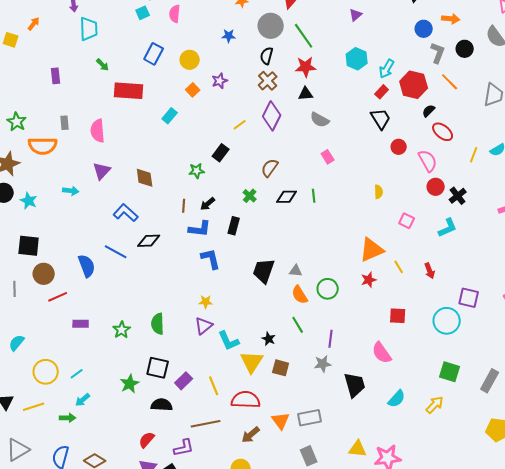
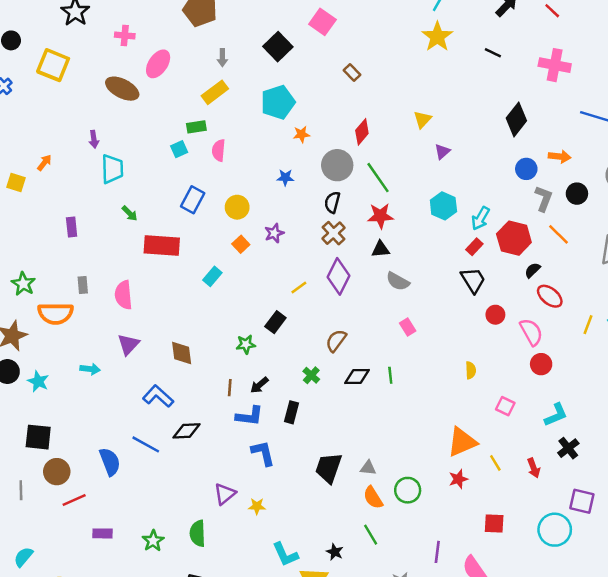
black cross: (458, 196) -> (568, 448), moved
purple triangle: (204, 326) -> (225, 494), moved
purple line: (331, 339) -> (437, 552), moved

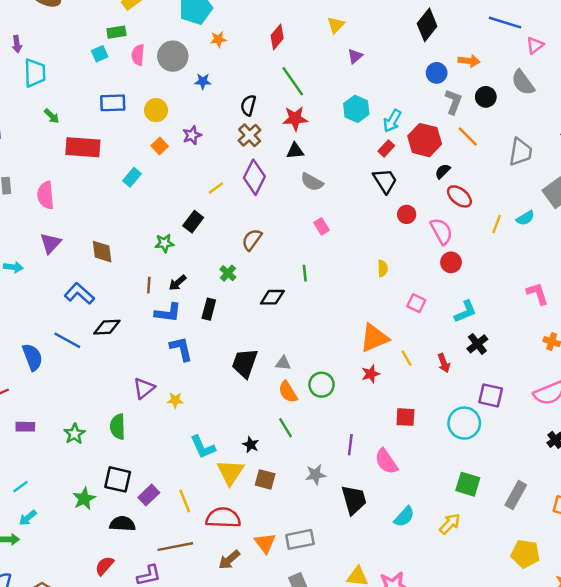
gray circle: (337, 165) -> (173, 56), moved
blue rectangle: (193, 200) -> (113, 103), turned 60
black diamond: (357, 376) -> (272, 297), moved

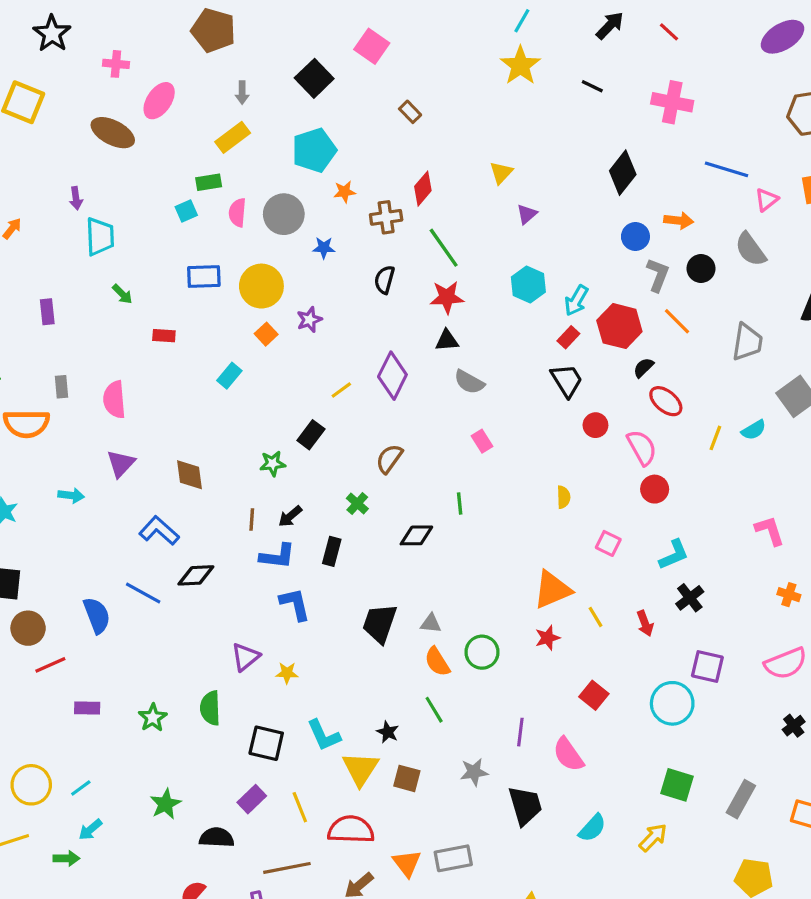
yellow circle: (156, 110) -> (261, 286), size x1.4
brown cross: (250, 135) -> (386, 217), moved, turned 35
red rectangle: (83, 147) -> (164, 336), size x0.5
red square: (405, 417) -> (594, 695), turned 36
black square: (118, 479) -> (266, 743), moved

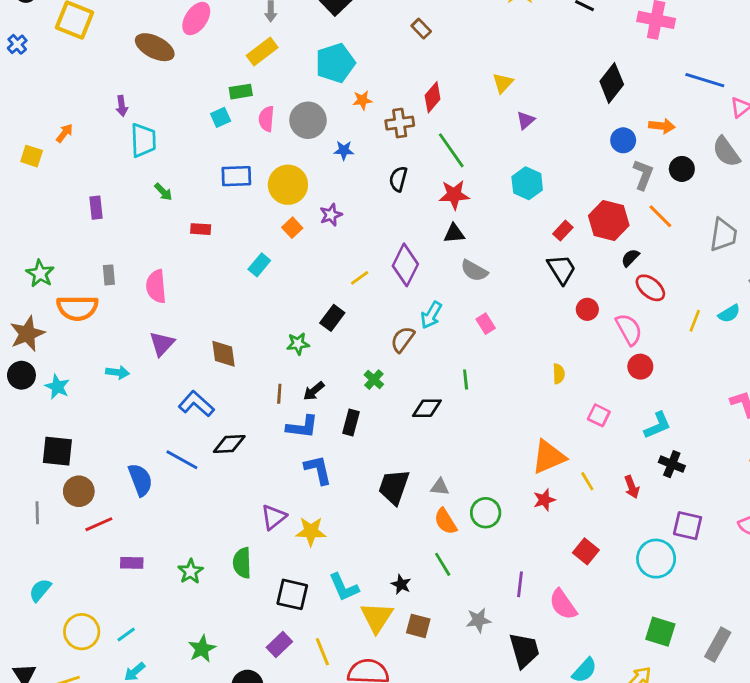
cyan arrow: (576, 300) -> (431, 315), moved
black cross: (690, 598) -> (672, 464), turned -30
yellow star: (287, 673) -> (311, 531), size x1.5

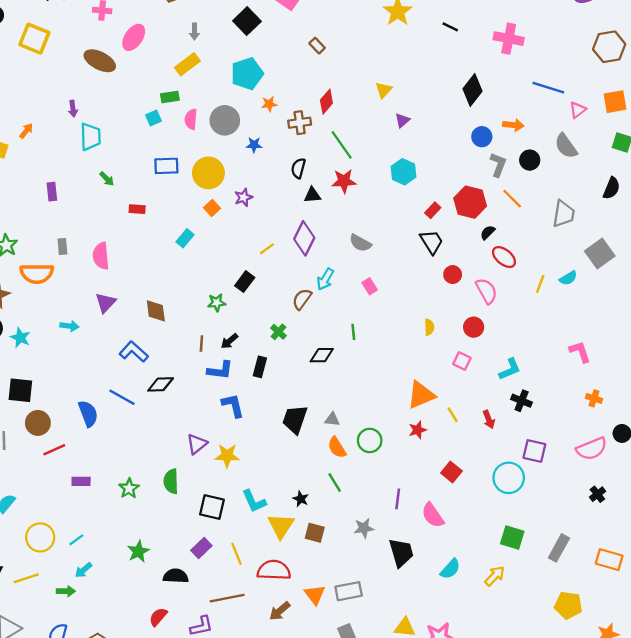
black triangle: (454, 233) -> (312, 195), moved
red circle: (640, 367) -> (474, 327), moved

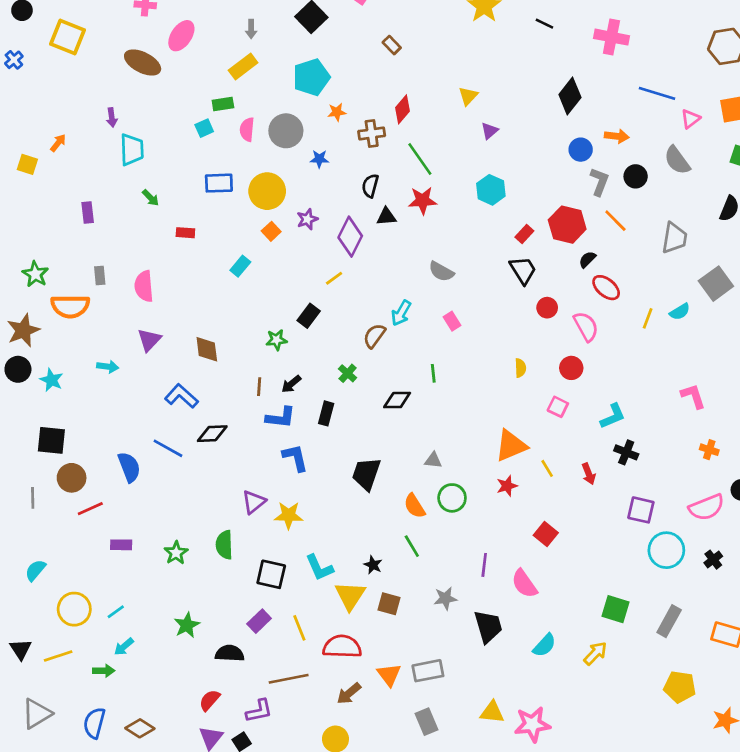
purple diamond: (304, 238) -> (350, 237), moved
gray triangle: (332, 419) -> (433, 460), moved
cyan circle: (509, 478) -> (666, 550), moved

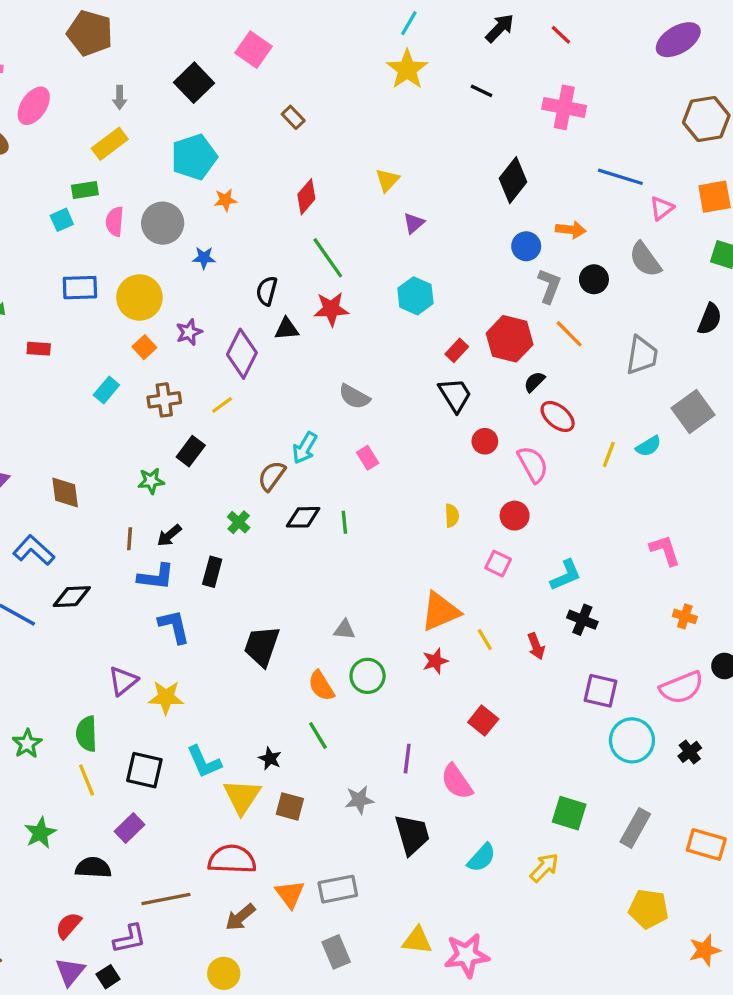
brown cross: (372, 134) -> (164, 400), moved
black diamond: (397, 400) -> (303, 517), moved
yellow line: (299, 628) -> (87, 780), moved

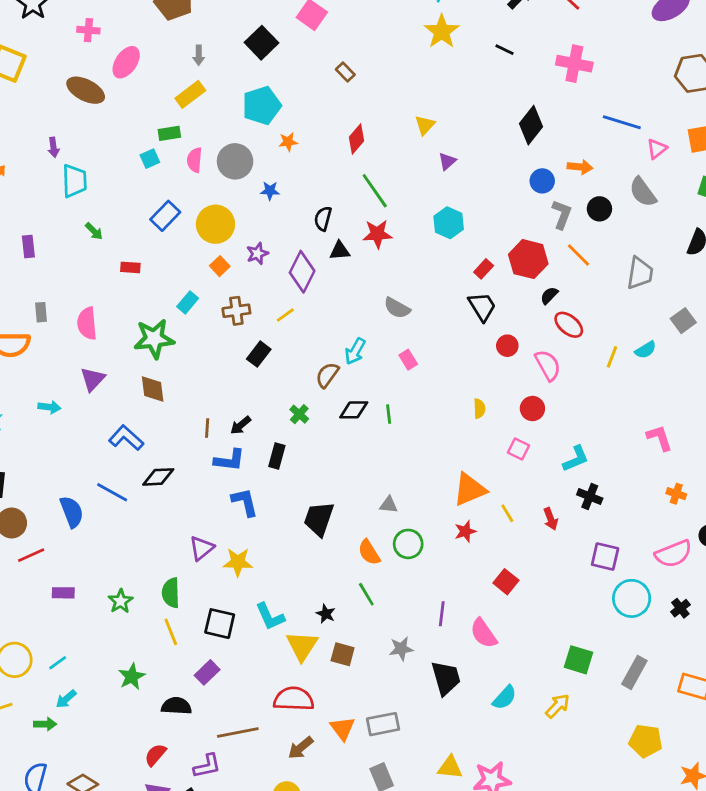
blue rectangle: (80, 288) -> (165, 216), turned -44
gray square: (693, 411) -> (683, 321), size x0.7
green star: (151, 481) -> (154, 339), moved, size x1.8

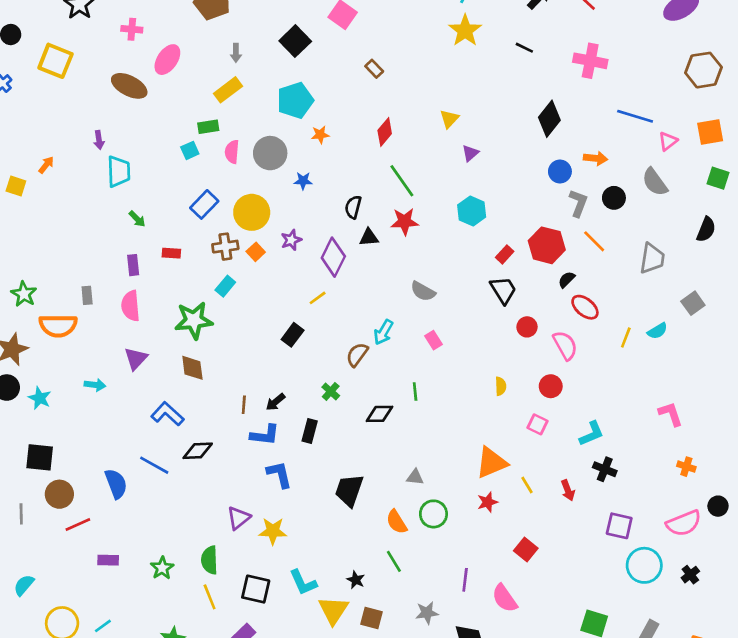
purple rectangle: (28, 247) -> (133, 265), moved
brown cross: (236, 311) -> (225, 247), moved
black diamond: (354, 410) -> (379, 414), moved

